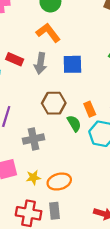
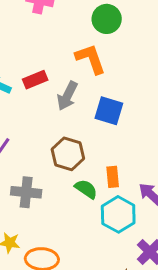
red rectangle: (15, 59) -> (35, 80), turned -63
green semicircle: (74, 123) -> (86, 189), turned -42

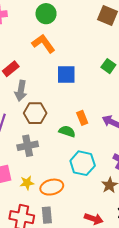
gray arrow: (67, 96) -> (21, 91), moved
brown hexagon: (68, 154) -> (35, 113), moved
cyan hexagon: (118, 214) -> (83, 163), moved

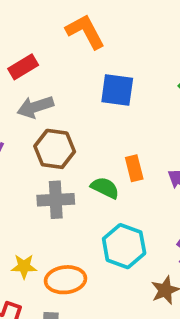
gray arrow: (21, 91) -> (35, 107), turned 54
gray cross: (28, 146) -> (56, 200), moved

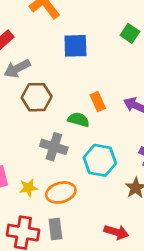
gray cross: (56, 200) -> (54, 147), moved, turned 30

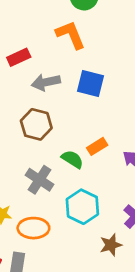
gray arrow: (17, 69) -> (46, 82), moved
orange rectangle: (98, 102) -> (97, 146), turned 66

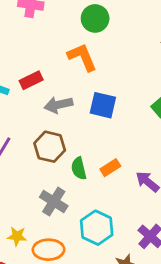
green semicircle: (72, 159) -> (79, 168), moved, turned -135

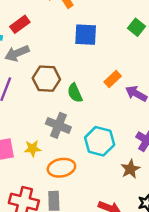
gray arrow: (58, 105) -> (17, 53), moved
orange rectangle: (110, 168) -> (113, 79), moved
yellow star: (17, 236) -> (33, 149), moved

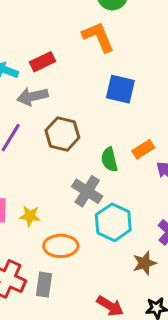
green semicircle: (75, 93) -> (109, 160), moved
gray cross: (58, 125) -> (87, 191), moved

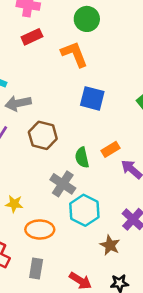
red rectangle: (43, 62) -> (32, 37), moved
brown star: (144, 263) -> (110, 245), turned -30
gray rectangle: (44, 285) -> (36, 268), moved

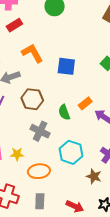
orange L-shape: (74, 54) -> (32, 53), moved
gray cross: (63, 184) -> (40, 131), moved

